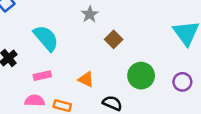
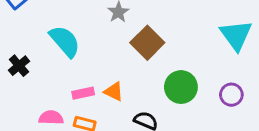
brown square: (114, 39) -> (147, 43), size x1.5
pink rectangle: (42, 76) -> (83, 93), moved

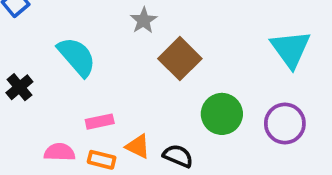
orange triangle: (114, 92) -> (138, 146), moved
purple circle: (231, 95) -> (285, 123), size x1.4

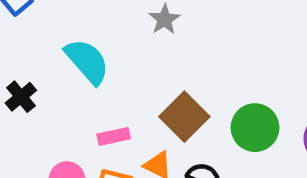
brown square: (180, 59) -> (184, 117), moved

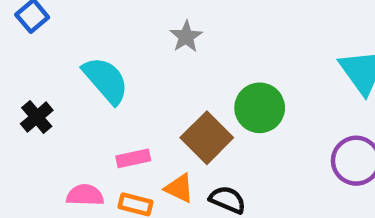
green circle: (255, 128) -> (260, 108), moved

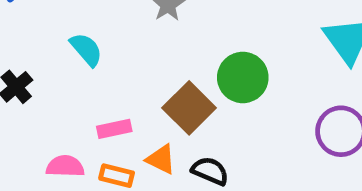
cyan semicircle: (106, 80) -> (86, 49), size x0.7

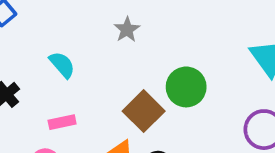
pink rectangle: (114, 129) -> (62, 122), moved

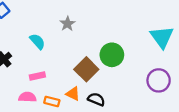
gray star: (127, 30) -> (67, 24), moved

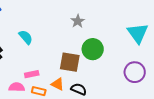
gray star: (67, 24) -> (78, 21), moved
brown square: (86, 69) -> (70, 62), turned -35
pink rectangle: (37, 76) -> (32, 74), moved

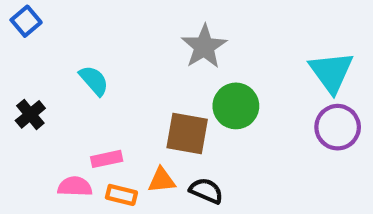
gray star: (78, 21) -> (204, 47), size x1.5
purple circle: (135, 72) -> (338, 127), moved
orange triangle: (58, 84) -> (162, 180), turned -32

